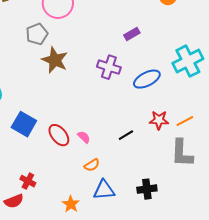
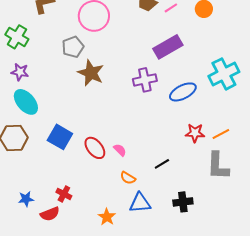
purple rectangle: (132, 34) -> (168, 47), size x1.8
purple cross: (109, 67) -> (145, 80), turned -30
black line: (126, 135) -> (162, 164), moved
orange semicircle: (92, 165) -> (128, 178), turned 63

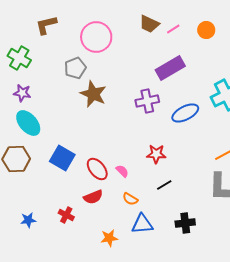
red star: (195, 133) -> (156, 154), moved
red semicircle: (50, 214) -> (93, 197), moved
orange star: (107, 217) -> (109, 238), turned 30

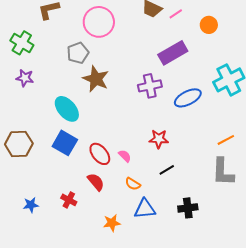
orange circle: (206, 30) -> (209, 25), moved
cyan ellipse: (28, 123) -> (67, 109), moved
red semicircle: (93, 197) -> (96, 182), turned -108

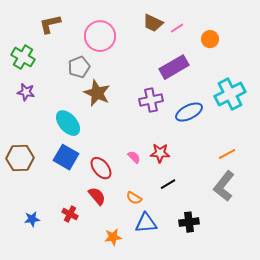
pink semicircle: (125, 156) -> (134, 157), moved
gray L-shape: (223, 172) -> (224, 186), turned 36

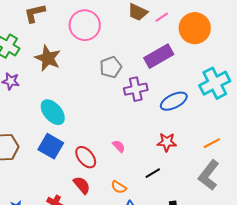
orange circle: (210, 39) -> (195, 28), size x1.8
gray pentagon: (79, 67) -> (111, 67), moved
brown star: (97, 93) -> (48, 58), moved
red star: (160, 153) -> (167, 142), moved

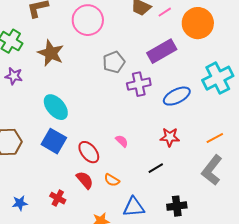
orange semicircle: (119, 187) -> (112, 180), moved

